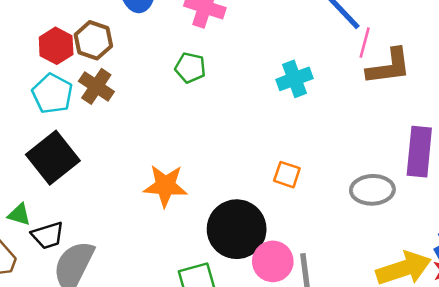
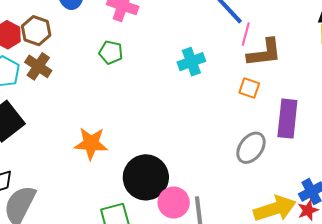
orange square: (287, 175) -> (249, 88), moved
gray ellipse: (372, 190) -> (251, 148), turned -52

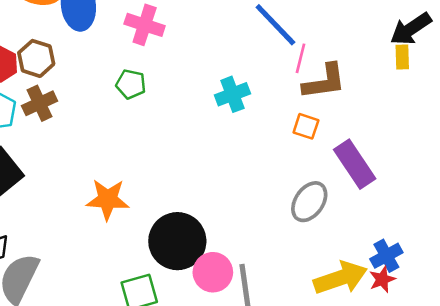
brown cross: (38, 66) -> (40, 103), turned 32
purple rectangle: (287, 119) -> (355, 164), turned -39

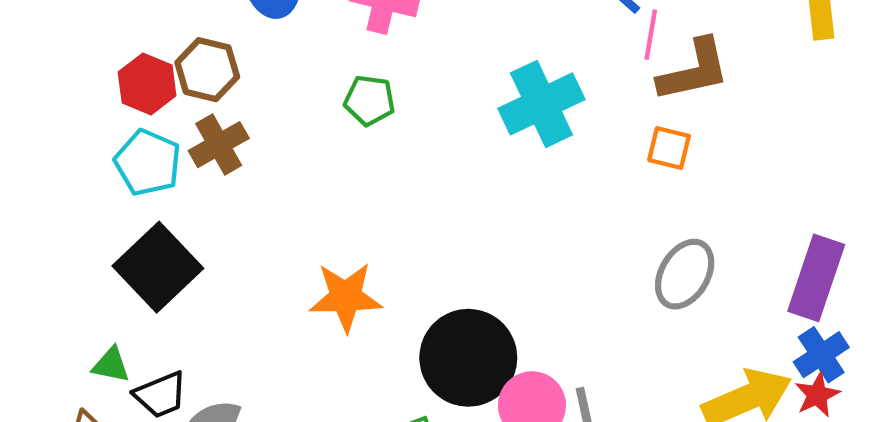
cyan cross: (232, 94) -> (541, 104), size x1.4
purple rectangle: (355, 164) -> (816, 278), moved, turned 57

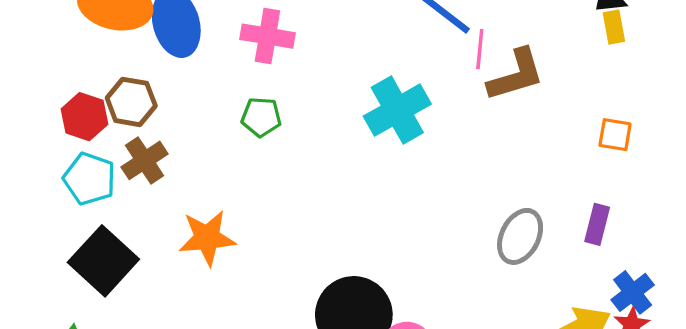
orange square: (669, 148) -> (615, 135), moved
purple rectangle: (816, 278) -> (597, 224), moved, size x0.6
orange star: (346, 297) -> (207, 238), moved

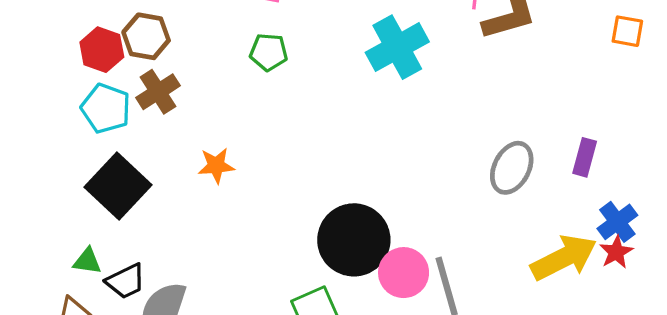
orange square: (615, 135) -> (627, 31), moved
orange star: (207, 238) -> (216, 166), size x0.7

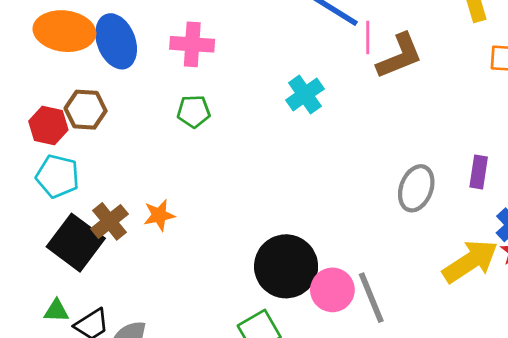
cyan cross: (397, 47) -> (305, 95), size x0.7
brown cross: (158, 92) -> (110, 221), moved

